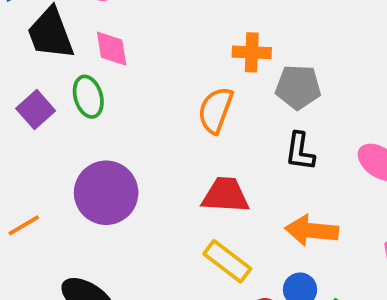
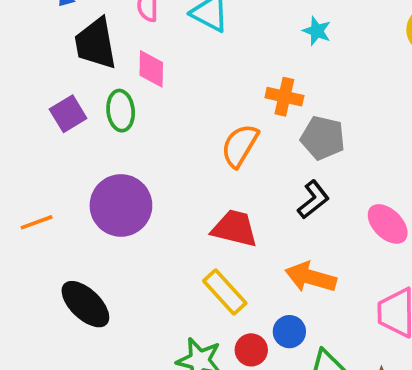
black L-shape: (300, 151) -> (313, 200), turned -147

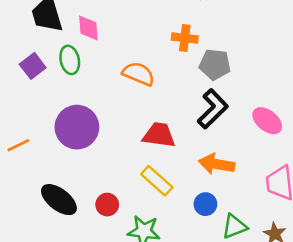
orange semicircle: (240, 146) -> (138, 74), moved, turned 88
black L-shape: (313, 200) -> (213, 109), size x1.4
red circle: (251, 350) -> (107, 205), moved

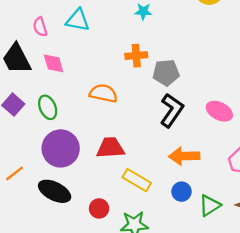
green ellipse: (70, 60) -> (48, 107), moved
red trapezoid: (159, 135) -> (110, 148), moved
black ellipse: (59, 200) -> (55, 191), moved

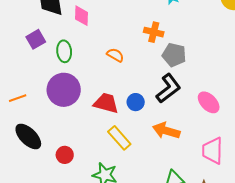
orange semicircle: (103, 93) -> (115, 55), size x0.7
black ellipse: (55, 191) -> (28, 136), moved
blue circle: (182, 192) -> (136, 102), moved
red circle: (99, 208) -> (65, 155), moved

